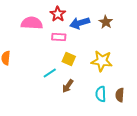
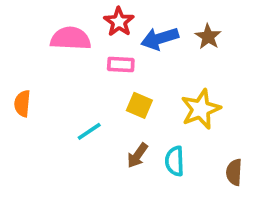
yellow star: (102, 61) -> (201, 109), turned -30
cyan line: (50, 73) -> (89, 131), moved
cyan semicircle: (101, 94) -> (175, 161), moved

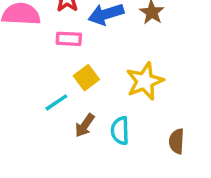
yellow square: (139, 105) -> (86, 78), turned 30
cyan line: (89, 131) -> (56, 102), moved

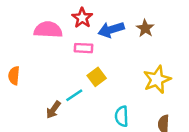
yellow star: (145, 81) -> (157, 80), moved
brown arrow: (85, 125) -> (53, 110), moved

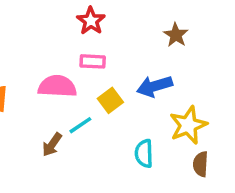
pink semicircle: (48, 30) -> (57, 86), moved
blue arrow: (111, 30) -> (155, 86), moved
yellow star: (157, 80) -> (188, 125), moved

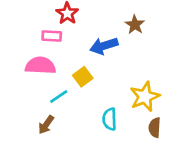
pink rectangle: (93, 61) -> (52, 36), moved
blue arrow: (155, 86) -> (104, 46), moved
brown arrow: (52, 145) -> (46, 125), moved

